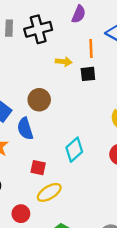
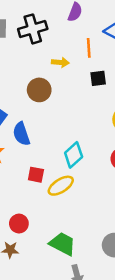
black square: (88, 74) -> (98, 78), moved
brown circle: (39, 100) -> (39, 90), moved
yellow ellipse: (49, 192) -> (61, 186), moved

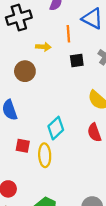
yellow ellipse: (61, 186) -> (45, 155), turned -60

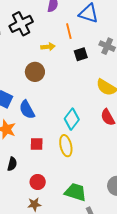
red square: (23, 146) -> (37, 144), moved

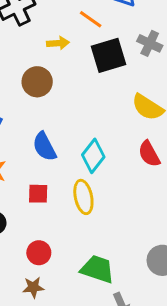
orange line: (69, 31) -> (91, 19), turned -42
black square: (81, 54) -> (109, 55), size x1.6
blue semicircle: (27, 110) -> (44, 147), moved

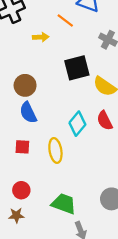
black square: (109, 55) -> (77, 68), moved
brown circle: (37, 82) -> (25, 85), moved
cyan diamond: (93, 156) -> (77, 124), moved

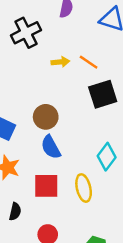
orange line: (65, 20) -> (89, 62), moved
red square: (22, 147) -> (46, 186), size x1.5

